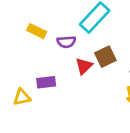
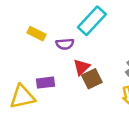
brown square: (105, 57) -> (92, 79), moved
yellow triangle: (22, 97) -> (22, 97), size x1.5

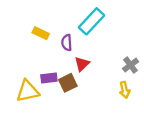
purple semicircle: (65, 44) -> (67, 43), turned 91
brown square: (92, 79) -> (68, 83), moved

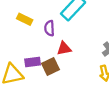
red triangle: (82, 64) -> (64, 48), turned 32

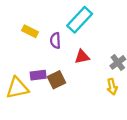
red triangle: (64, 48) -> (82, 57), moved

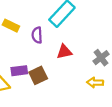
yellow arrow: (112, 87) -> (95, 82), turned 105

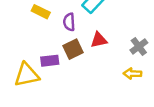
brown square: (38, 75) -> (73, 49), moved

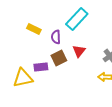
red triangle: (99, 40) -> (79, 51), turned -40

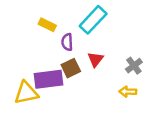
yellow rectangle: (34, 29) -> (47, 25), moved
purple rectangle: (41, 67) -> (49, 79), size x1.6

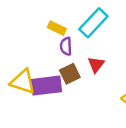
yellow rectangle: (47, 25) -> (57, 28), moved
yellow triangle: (26, 93) -> (23, 82), moved, turned 30

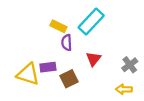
brown square: (70, 74) -> (69, 79), moved
purple rectangle: (46, 86) -> (48, 67), moved, size x0.6

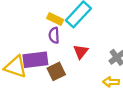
yellow rectangle: (58, 26) -> (55, 19), moved
purple rectangle: (48, 67) -> (35, 60), size x1.5

